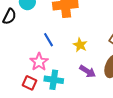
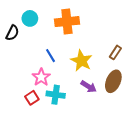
yellow star: (80, 45) -> (81, 61), size x1.5
red square: (29, 83) -> (32, 98), turned 32

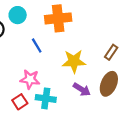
blue line: (50, 56) -> (37, 45), moved
yellow star: (81, 61) -> (74, 61), turned -30
pink star: (41, 77) -> (30, 79), turned -30

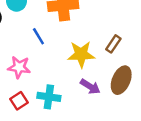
brown rectangle: (111, 52) -> (113, 44), moved
pink star: (30, 79) -> (19, 67), moved

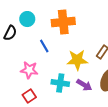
cyan cross: (49, 97) -> (60, 83), moved

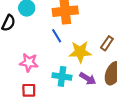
blue line: (44, 46) -> (57, 36), moved
red square: (29, 96) -> (29, 90), turned 32

